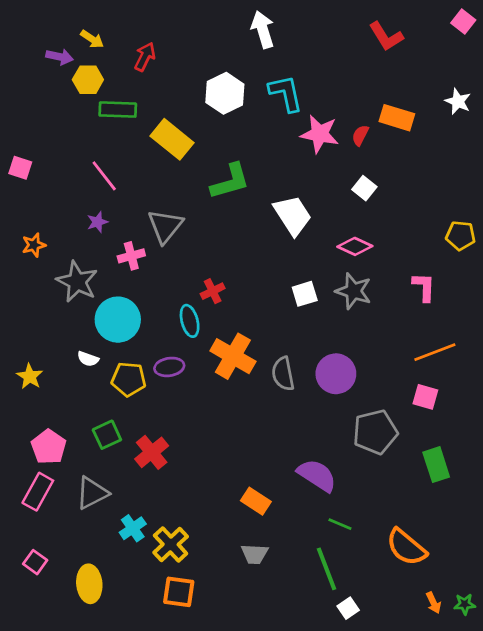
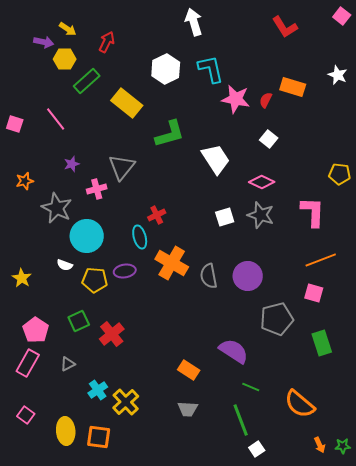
green rectangle: (118, 110) -> (87, 81), turned -44
pink line: (104, 176) -> (56, 119), moved
pink L-shape: (424, 287) -> (313, 212), size x1.4
gray triangle: (92, 493) -> (68, 364), size x0.6
orange square: (179, 592) -> (99, 437), moved

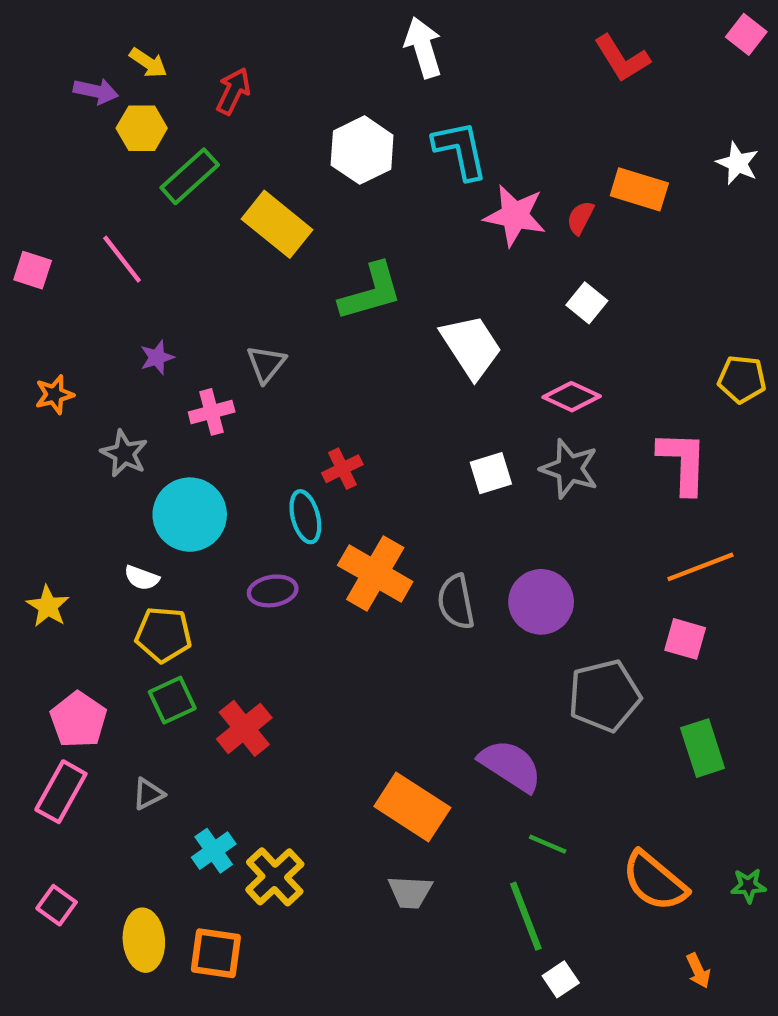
gray triangle: (122, 167) -> (266, 364), size x0.7
gray star: (57, 208) -> (124, 453), size x0.7
yellow pentagon: (95, 280) -> (164, 635), moved
orange rectangle: (189, 370) -> (412, 807), size x1.5
green star: (343, 446) -> (748, 886), moved

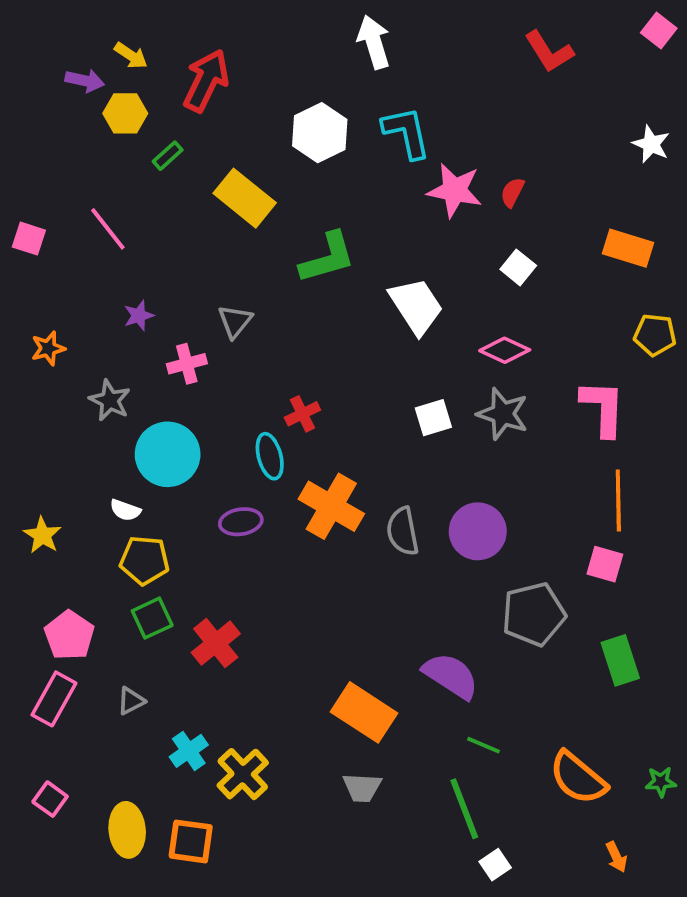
red arrow: (233, 91) -> (206, 81), size x1.5
green rectangle: (190, 176) -> (168, 156), size x0.6
orange rectangle: (639, 189) -> (628, 248), moved
orange line: (700, 567) -> (618, 501), turned -70

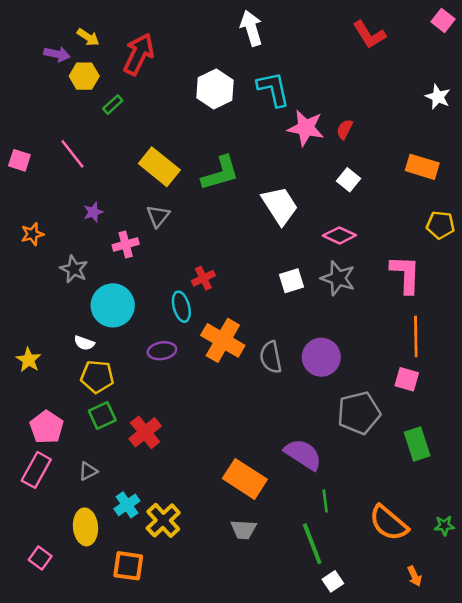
yellow rectangle: (245, 198) -> (159, 167), moved
green line: (484, 745) -> (325, 501), turned 60
pink square: (50, 799) -> (40, 558), moved
yellow ellipse: (127, 830) -> (86, 527), moved

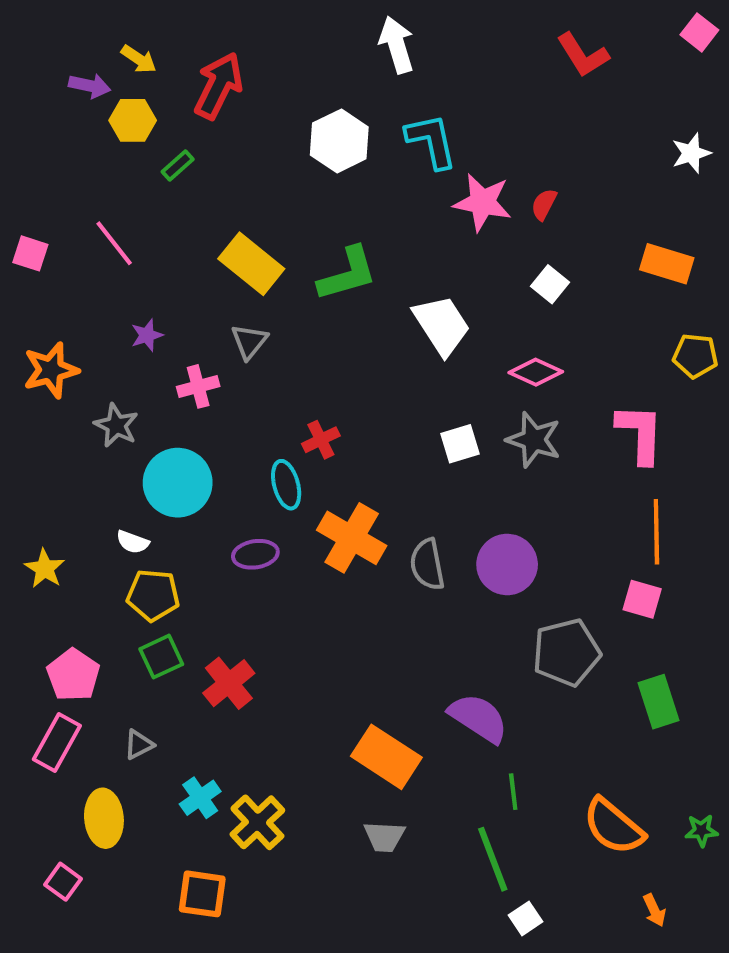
white star: (438, 97) -> (691, 153), turned 30
orange star: (32, 234) -> (51, 370), size x1.5
yellow ellipse: (86, 527) -> (104, 818), moved

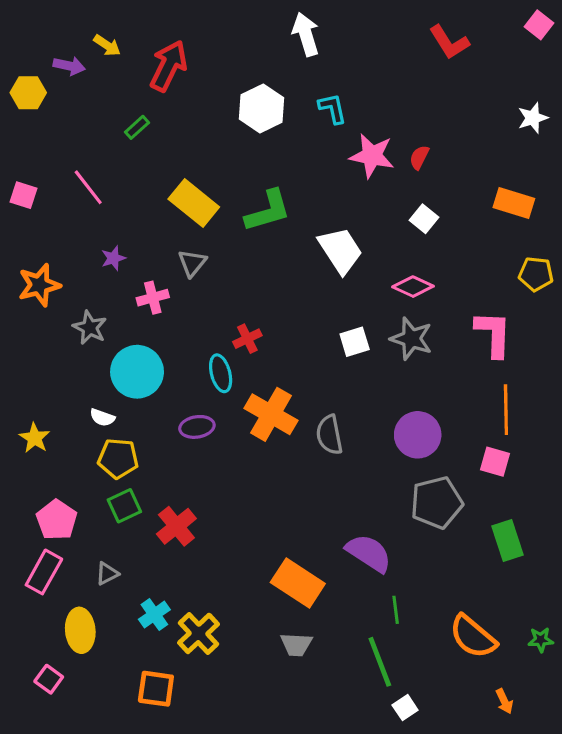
yellow hexagon: (133, 120) -> (28, 93), moved
cyan L-shape: (431, 141) -> (333, 108), size x0.7
purple circle: (507, 564) -> (418, 435), moved

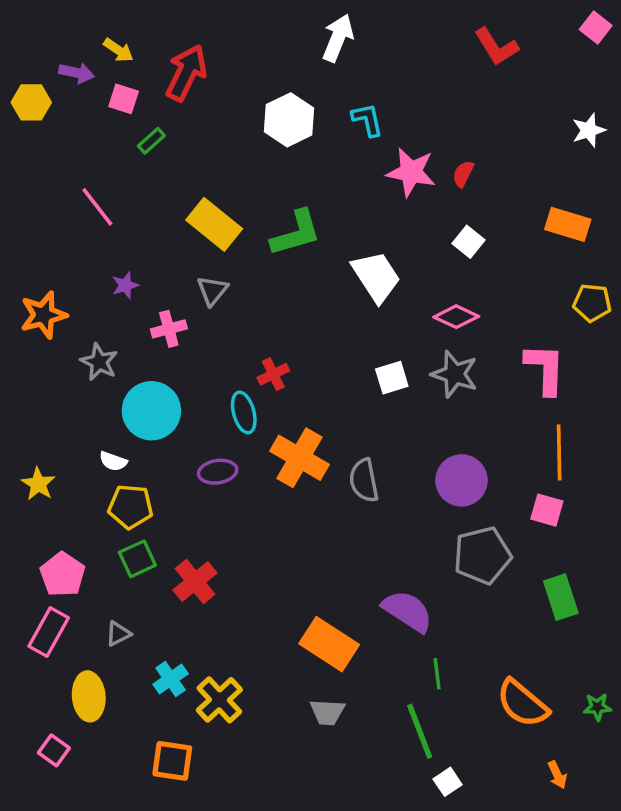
white arrow: (306, 34) -> (338, 38), turned 39
pink square: (23, 195) -> (124, 99), moved

